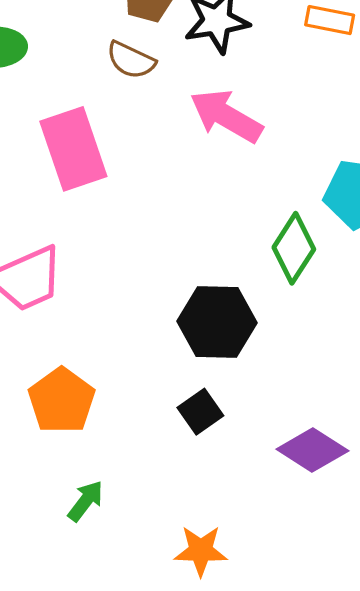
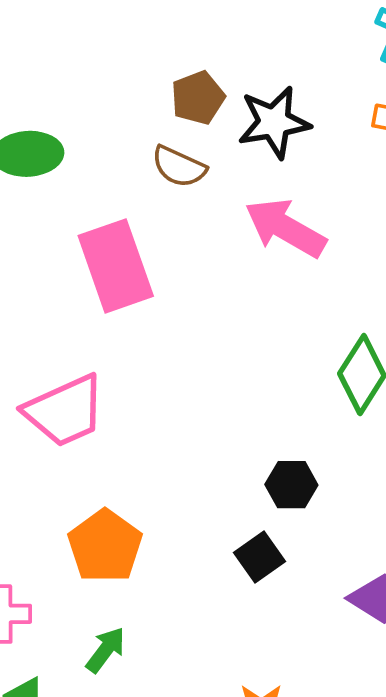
black hexagon: (217, 322) -> (291, 485), moved, size x0.6
green arrow: (86, 501) -> (106, 650), moved

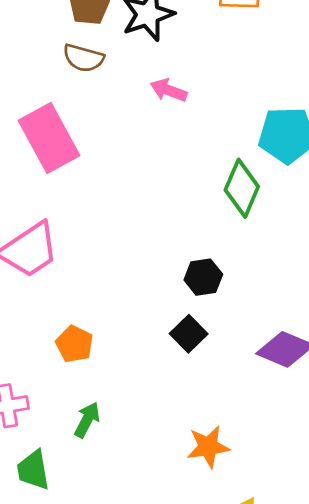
pink arrow: (285, 228) -> (169, 90), size x0.6
orange pentagon: (105, 546) -> (74, 344), size x0.7

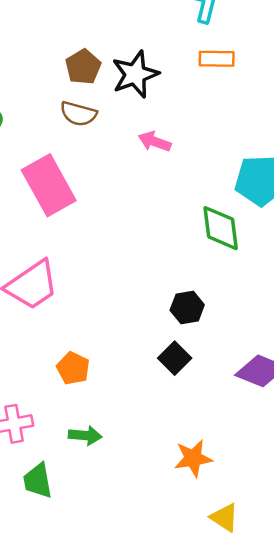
green diamond: (242, 188) -> (221, 228), turned -30
green arrow: (87, 420) -> (85, 435), turned 68

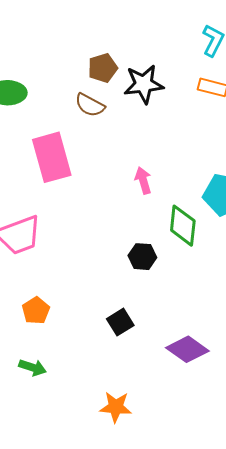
pink arrow: (155, 142) -> (143, 180), moved, turned 40
black hexagon: (187, 307) -> (142, 257), moved

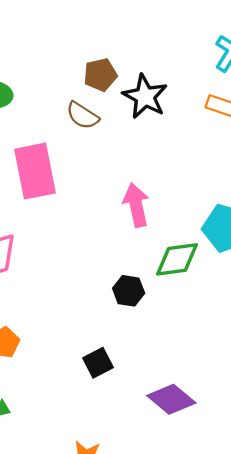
black star: (144, 84) -> (145, 97), turned 30
pink arrow: (143, 180) -> (136, 205), size x1.4
green diamond: (183, 226) -> (177, 259), turned 72

